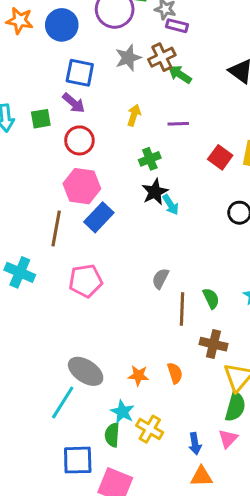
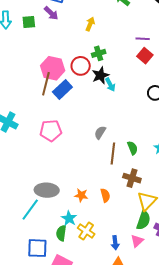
purple line: (178, 124) -> (143, 39), moved
red circle: (79, 140) -> (81, 66), moved
brown line: (56, 228) -> (46, 84), moved
gray ellipse: (86, 371) -> (47, 190), turned -35

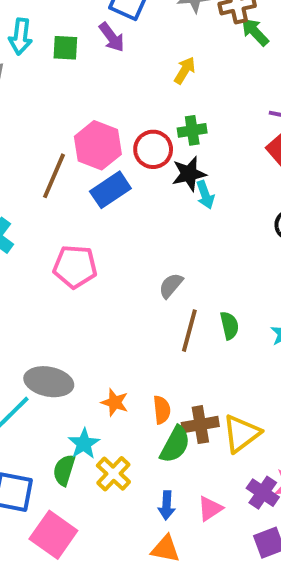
brown line: (46, 84) -> (54, 176), moved
brown cross: (132, 178) -> (200, 425), moved, turned -36
green semicircle: (143, 220) -> (175, 445), moved

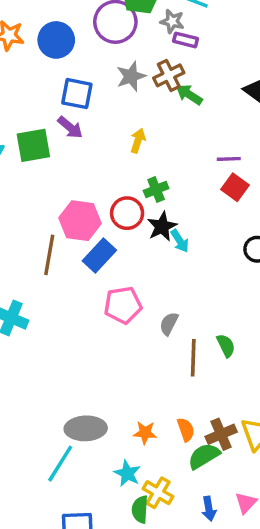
green square: (65, 48) -> (33, 145), size x1.5
pink pentagon: (75, 267) -> (123, 305), moved
green semicircle: (175, 445) -> (204, 456), turned -136
green semicircle: (64, 470) -> (140, 509), moved

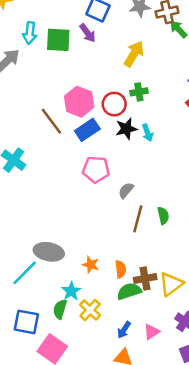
yellow arrow: (138, 141) -> (134, 54), size x1.5
black star: (162, 226) -> (126, 129), moved
brown line: (49, 255) -> (51, 121), turned -60
green semicircle: (140, 509) -> (60, 309), moved
blue arrow: (209, 509) -> (124, 330), turned 30

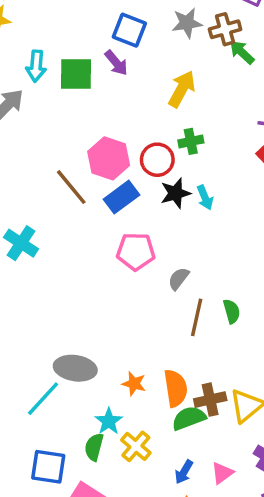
orange semicircle: (121, 269) -> (176, 388), size x1.5

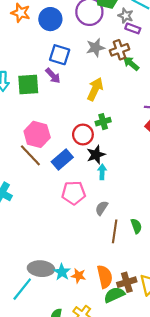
pink hexagon: (109, 158) -> (37, 134), moved
cyan arrow: (205, 197) -> (102, 172), moved, turned -152
cyan star: (109, 421) -> (62, 272), moved

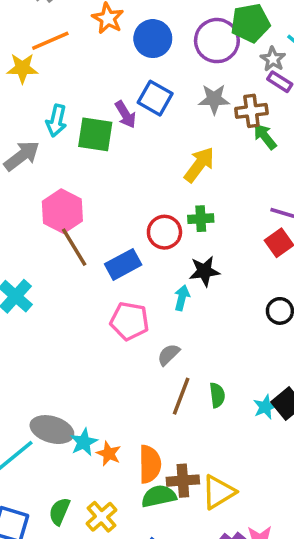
purple arrow: (53, 76) -> (125, 114), moved
pink hexagon: (37, 134) -> (62, 211), moved
black star: (96, 155) -> (204, 271), moved

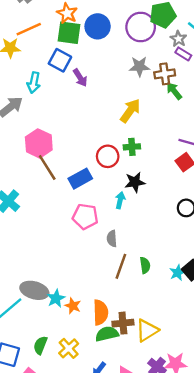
blue square: (155, 98) -> (60, 60), moved
green square: (95, 134) -> (69, 33), moved
gray semicircle: (169, 355) -> (112, 239), turned -49

